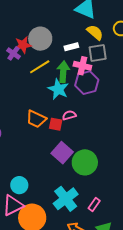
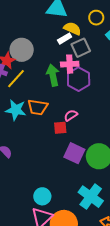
white rectangle: (71, 47) -> (65, 39), moved
yellow line: (40, 67) -> (16, 79), moved
cyan star: (58, 89) -> (16, 110), moved
orange trapezoid: (36, 119) -> (38, 107), moved

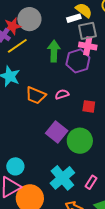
pink cross: (70, 64) -> (88, 46), moved
orange trapezoid: (38, 107) -> (36, 95), moved
red square: (60, 128) -> (89, 106), moved

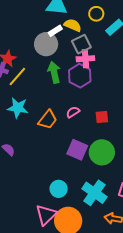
white rectangle: (74, 18) -> (55, 31), moved
gray circle: (29, 19) -> (46, 44), moved
orange trapezoid: (36, 95) -> (48, 120), turned -60
cyan circle: (15, 166) -> (59, 189), moved

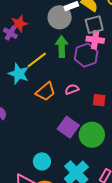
yellow line: (17, 77) -> (37, 60), moved

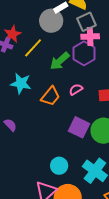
green arrow: (62, 47) -> (60, 61), moved, turned -120
yellow line: (37, 60) -> (33, 48), moved

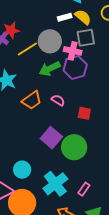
gray circle: (51, 21) -> (50, 41), moved
pink cross: (90, 37) -> (73, 51), moved
pink semicircle: (76, 89) -> (58, 100), turned 48

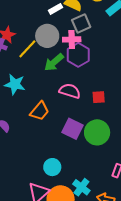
orange trapezoid: (32, 100) -> (40, 111), moved
pink semicircle: (58, 100) -> (70, 91), size x1.5
cyan cross: (55, 184) -> (81, 187), moved, size x0.7

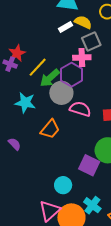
gray circle: (47, 36) -> (61, 93), moved
purple hexagon: (78, 55) -> (72, 75), moved
green arrow: (54, 62) -> (50, 78), moved
purple square: (73, 129) -> (89, 165), moved

